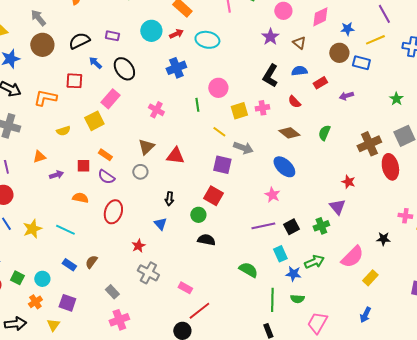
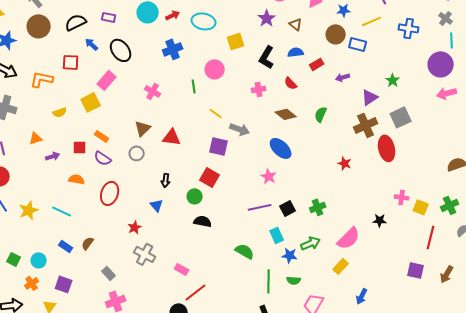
yellow square: (239, 111) -> (236, 41), moved
purple triangle: (337, 207) -> (370, 97), moved, turned 36
yellow rectangle: (370, 278) -> (341, 266), moved

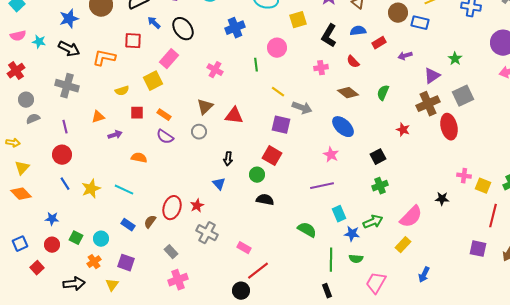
red square: (80, 147) -> (137, 113), moved
red star: (345, 163) -> (403, 130), moved
red ellipse: (110, 193) -> (172, 208), moved
black square: (288, 208) -> (378, 157), moved

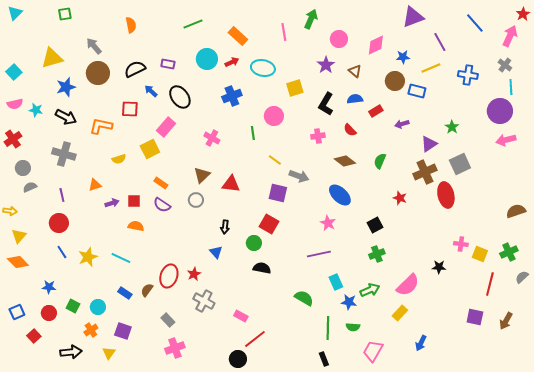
red square: (137, 113) -> (134, 201), moved

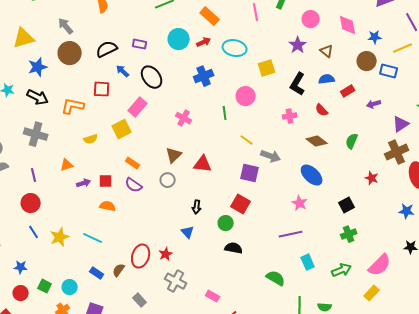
pink diamond: (376, 45) -> (348, 25), turned -75
blue star: (349, 302) -> (407, 211), moved

